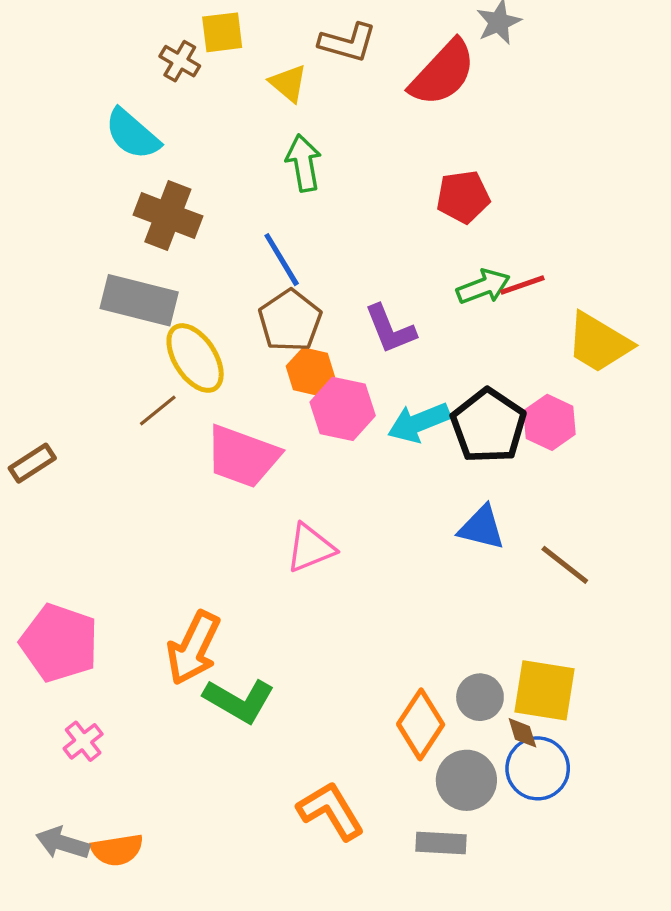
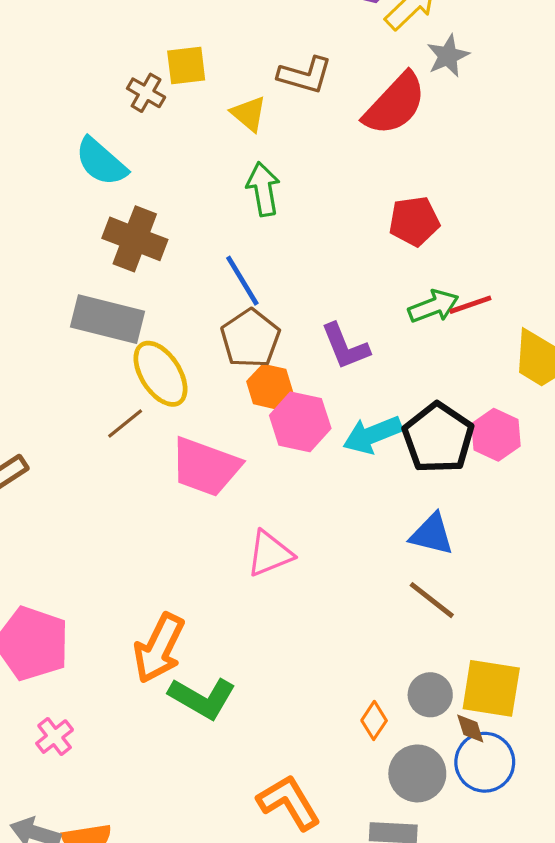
brown line: (565, 565) -> (432, 600), moved
orange diamond: (421, 724) -> (374, 720), size x0.6

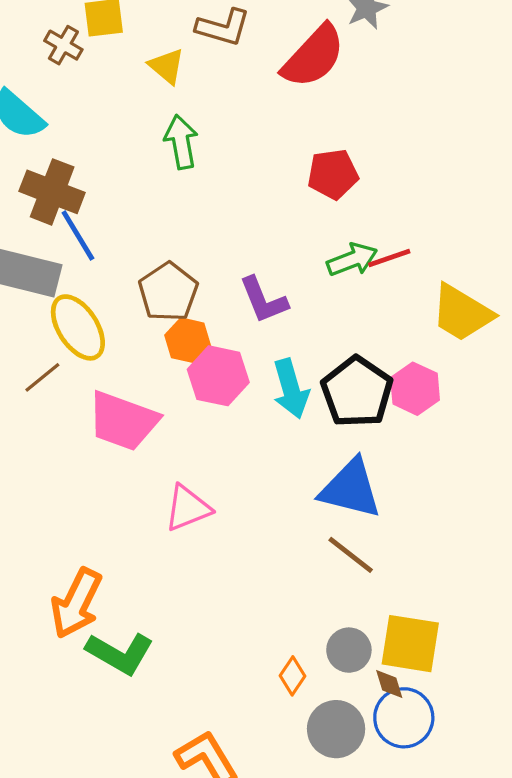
blue line: (242, 281) -> (78, 235), moved
cyan arrow: (372, 435) -> (291, 389), turned -84
blue triangle: (432, 534) -> (351, 489), size x1.4

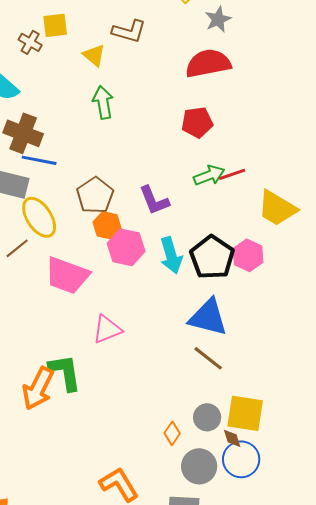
red semicircle: (313, 56) -> (208, 63), moved, turned -144
blue line: (78, 235) -> (39, 160), turned -48
green L-shape: (120, 653) -> (65, 372), moved, turned -129

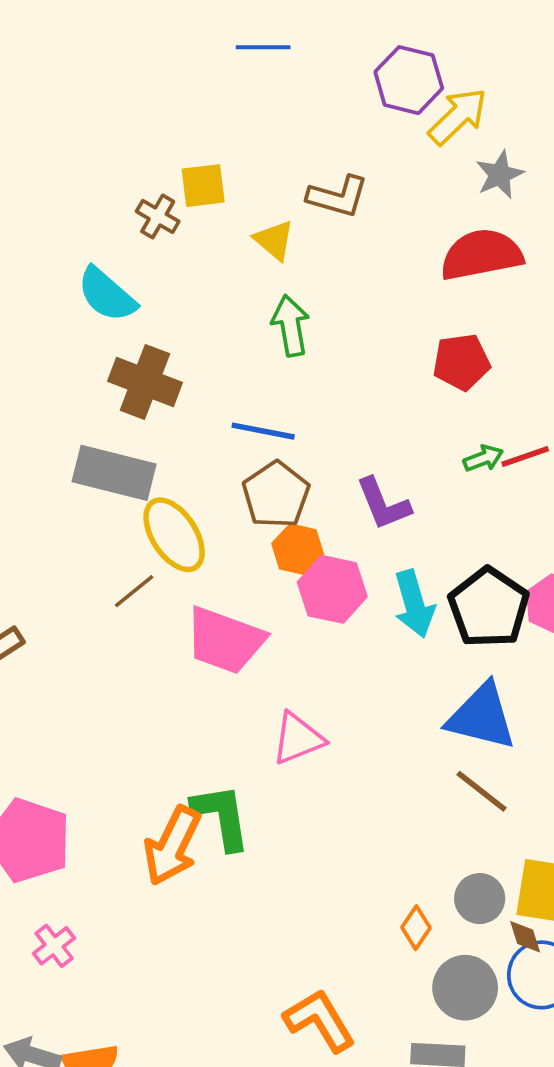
blue line: (39, 160) -> (263, 431), moved
green arrow: (209, 175) -> (483, 458), size x0.7

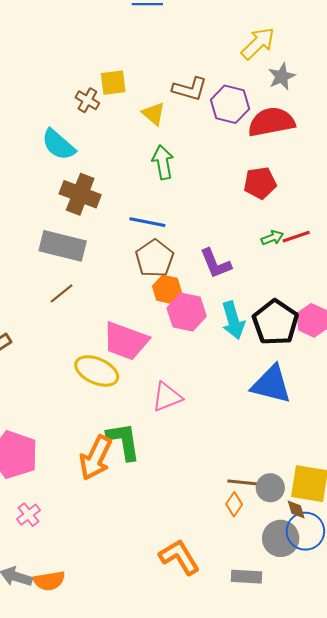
purple hexagon: (409, 80) -> (230, 104), moved
yellow ellipse: (174, 535) -> (97, 371), moved, turned -33
brown line: (134, 591) -> (62, 293), moved
brown line: (481, 791) -> (244, 483), moved, turned -32
gray circle: (465, 988) -> (281, 538), moved

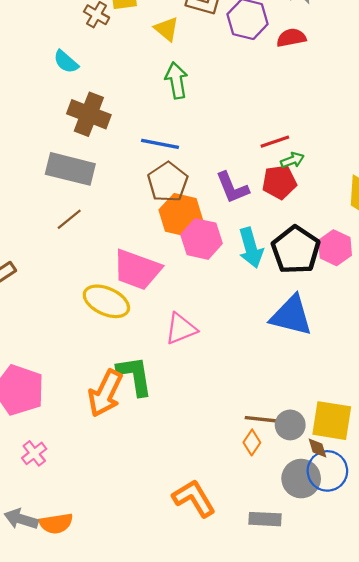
red semicircle: (271, 122) -> (291, 38), size x0.6
cyan semicircle: (58, 145) -> (66, 62), size x0.7
red pentagon: (260, 183) -> (279, 182), moved
red line: (296, 237) -> (275, 142), moved
orange hexagon: (167, 289) -> (181, 215), size x1.4

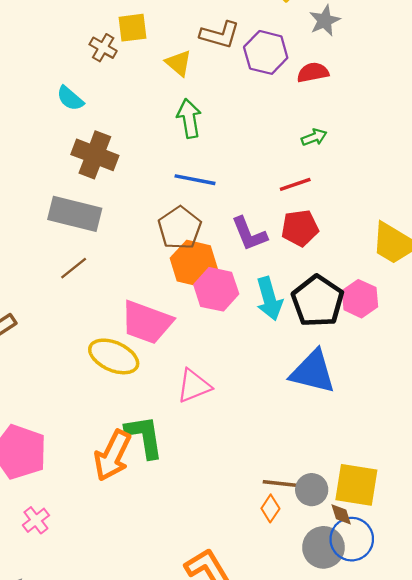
blue line: (160, 144) -> (195, 180), moved
green arrow: (292, 160) -> (314, 137), moved

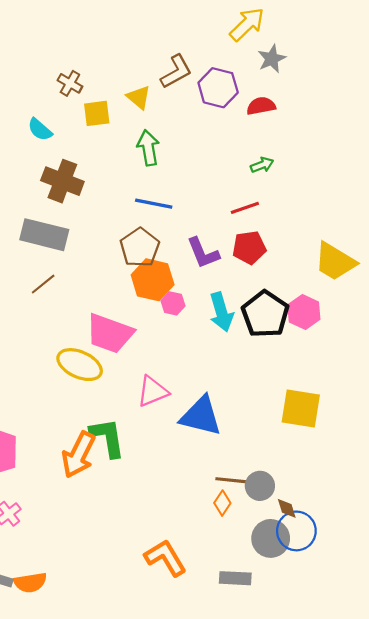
yellow square: (133, 28) -> (97, 113), moved
brown L-shape: (220, 35) -> (176, 72), turned -45
pink hexagon: (216, 289) -> (173, 303), size x0.6
blue triangle: (313, 372) -> (201, 416), moved
yellow square: (356, 485) -> (301, 409), moved

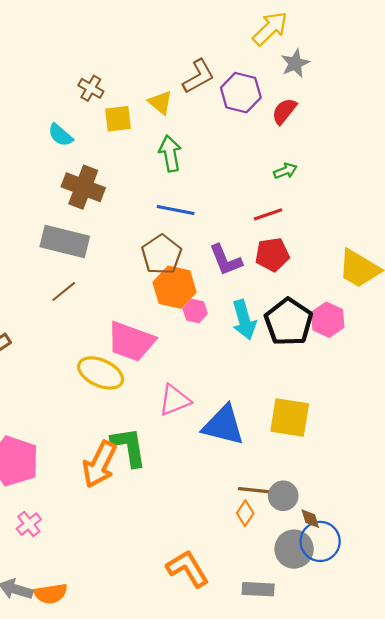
red semicircle: (261, 106) -> (284, 111), turned -40
yellow square: (301, 409) -> (290, 418), moved

